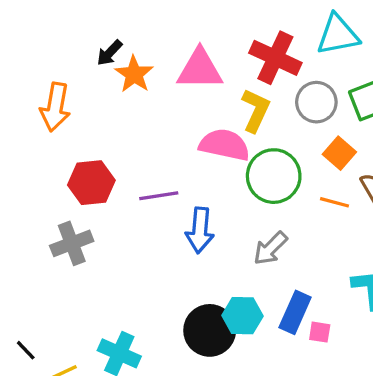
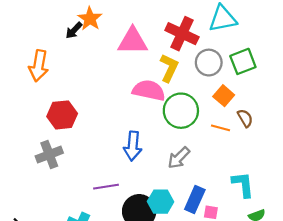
orange star: (134, 74) -> (90, 19), moved
purple line: (159, 196) -> (106, 187), moved

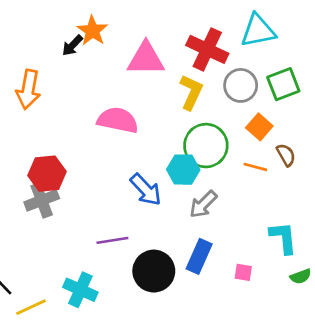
pink semicircle: (149, 90) -> (118, 120), moved
red hexagon: (62, 115) -> (47, 174), moved
blue arrow: (133, 146) -> (146, 190), turned -48
blue rectangle: (195, 199) -> (199, 256), moved
cyan hexagon: (161, 202) -> (183, 170), moved

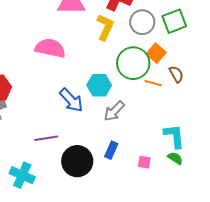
green circle: (206, 146) -> (133, 63), moved
blue rectangle: (199, 256) -> (111, 150), size x0.7
green semicircle: (301, 276) -> (175, 158), moved, turned -126

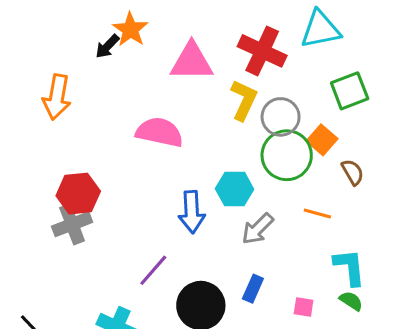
gray circle: (142, 22) -> (281, 117), moved
orange line: (153, 83) -> (317, 213), moved
blue arrow: (71, 100) -> (192, 212), turned 40
purple line: (46, 138) -> (153, 270), turned -40

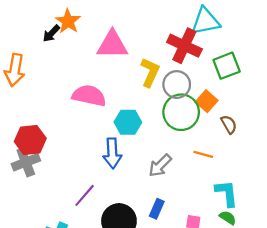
red cross: (262, 51) -> (184, 46), moved
cyan hexagon: (235, 189) -> (128, 122), moved

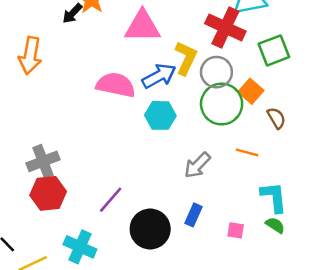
red hexagon: (30, 140) -> (48, 193), moved
blue arrow: (112, 153) -> (159, 76), moved, turned -116

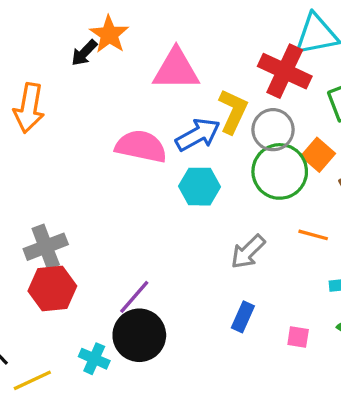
black circle: (150, 229) -> (139, 335), moved
cyan cross: (80, 247) -> (94, 359), size x0.7

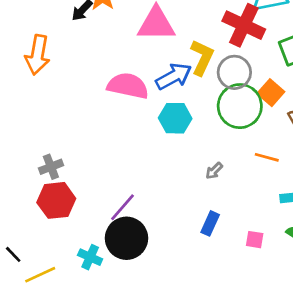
gray cross: (46, 247) -> (51, 167), size x0.7
gray arrow: (248, 252) -> (214, 171), size x0.6

